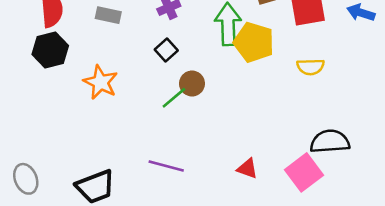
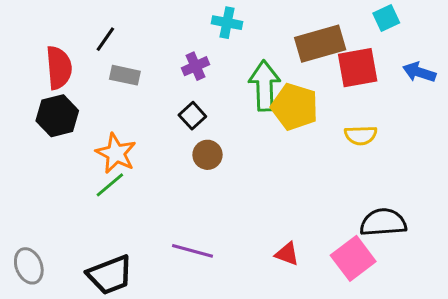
brown circle: (192, 84) -> (207, 155), moved
green line: (174, 98) -> (110, 185), moved

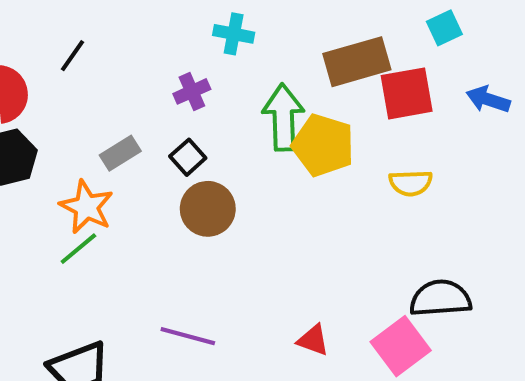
gray rectangle: (125, 75) -> (120, 153), moved, turned -44
brown circle: (207, 155) -> (208, 209), size x1.4

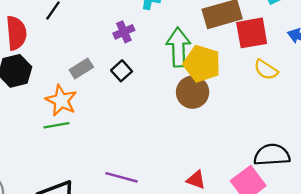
yellow semicircle: (411, 183) -> (266, 70), moved, turned 35
brown circle: (208, 209) -> (193, 92), moved
green line: (78, 249) -> (56, 125), turned 30

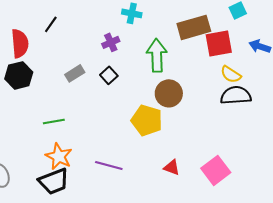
yellow pentagon: (202, 64) -> (147, 120), moved
orange star: (61, 100) -> (59, 156), moved
black semicircle: (272, 155) -> (236, 95), moved

